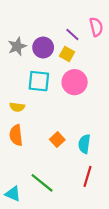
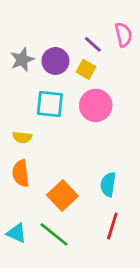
orange square: (57, 140) -> (62, 196), moved, size x1.5
cyan triangle: (13, 194) -> (17, 233), moved

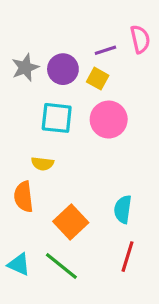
purple line: (93, 44) -> (105, 50), turned -60
yellow semicircle: (22, 137) -> (42, 164), moved

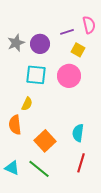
yellow square: (98, 79) -> (78, 50), moved
yellow semicircle: (42, 164) -> (27, 104), turned -72

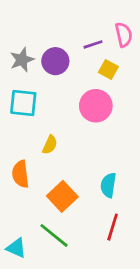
cyan square: (36, 75) -> (23, 103), moved
yellow semicircle: (27, 104) -> (50, 145), moved
cyan triangle: (12, 168) -> (16, 248), moved

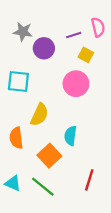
gray star: (22, 60) -> (23, 32), moved, turned 30
yellow semicircle: (50, 145) -> (39, 115), size x1.5
cyan semicircle: (108, 185) -> (70, 136), moved
cyan triangle: (16, 248) -> (13, 183), moved

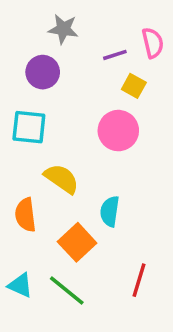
gray star: (23, 32) -> (63, 29), moved
purple circle: (44, 48) -> (43, 72), moved
yellow semicircle: (39, 115) -> (62, 179), turned -80

